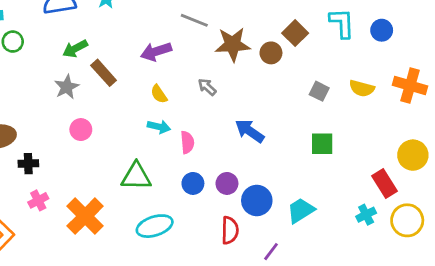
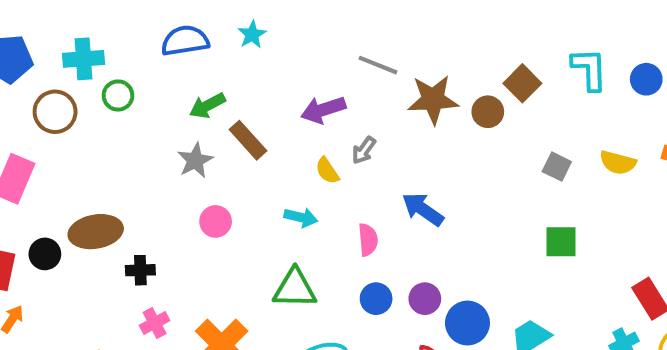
gray arrow: (207, 87) -> (364, 150), moved, turned -96
cyan arrow: (159, 127) -> (301, 217), moved
blue arrow: (250, 131) -> (423, 209), moved

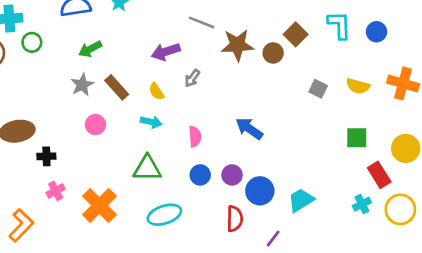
brown rectangle: (248, 140) -> (117, 87), moved
yellow semicircle: (327, 171) -> (156, 91), moved
blue arrow: (423, 209) -> (249, 129), moved
green square: (561, 242) -> (357, 138), moved

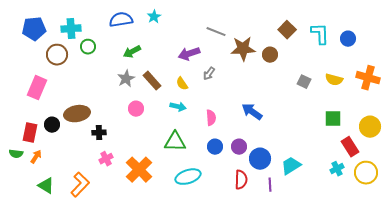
brown square: (296, 34) -> (287, 30), moved
purple line: (273, 239) -> (270, 185), moved, turned -40

